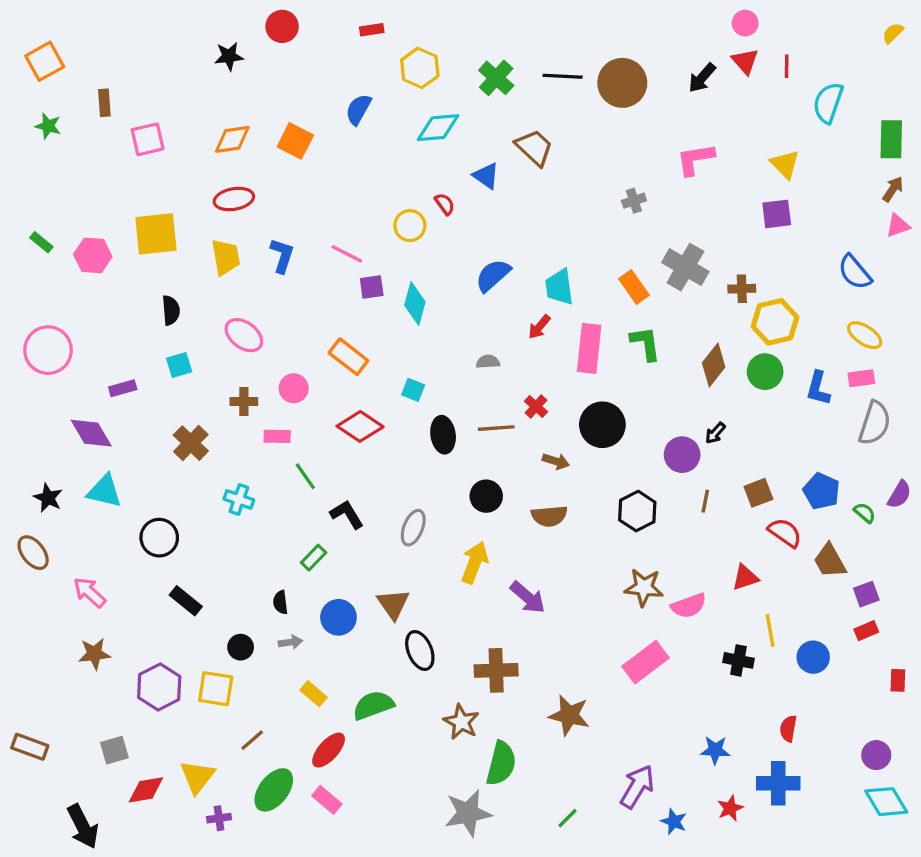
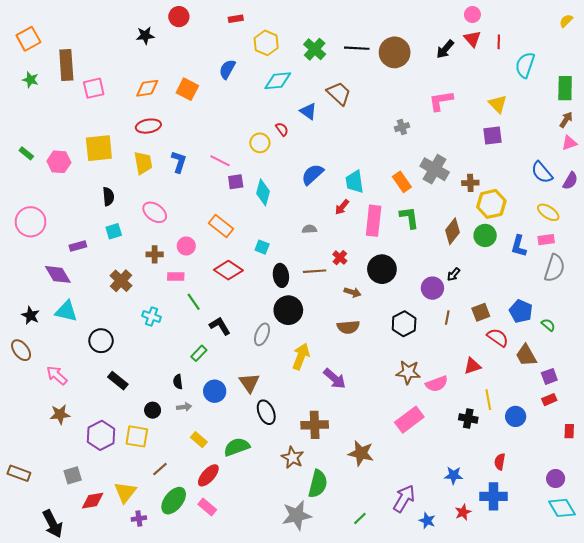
brown rectangle: (104, 103) -> (66, 65), size x1.8
purple semicircle: (900, 494) -> (570, 181), moved
black circle: (486, 496) -> (288, 310), moved, size x1.4

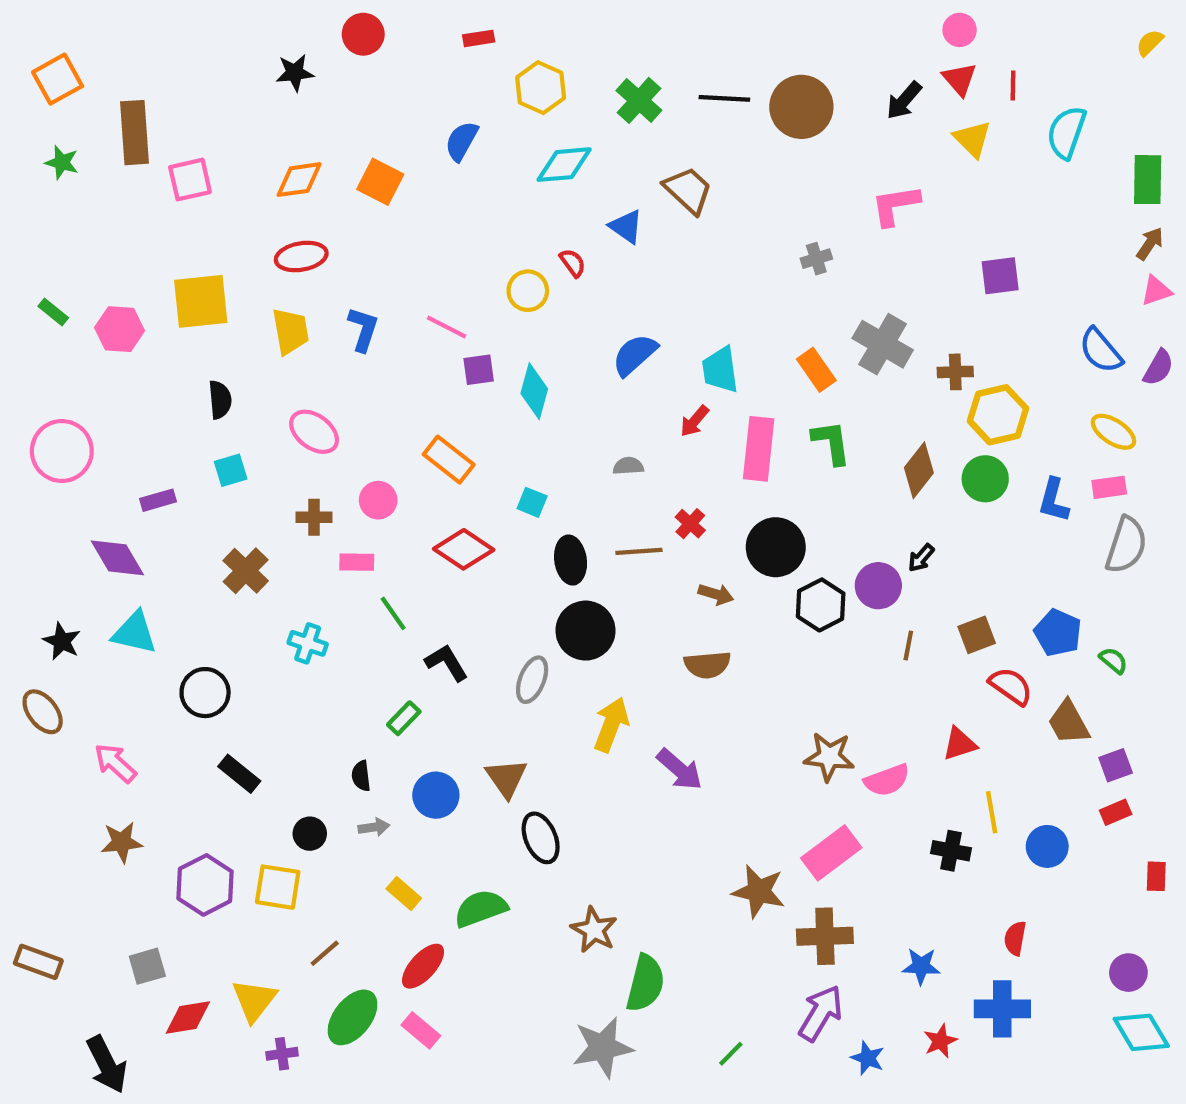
yellow triangle: (498, 104) -> (972, 139), moved
black hexagon: (404, 324) -> (821, 605), moved
brown cross: (315, 425) -> (825, 936), moved
brown star: (361, 453) -> (759, 891), moved

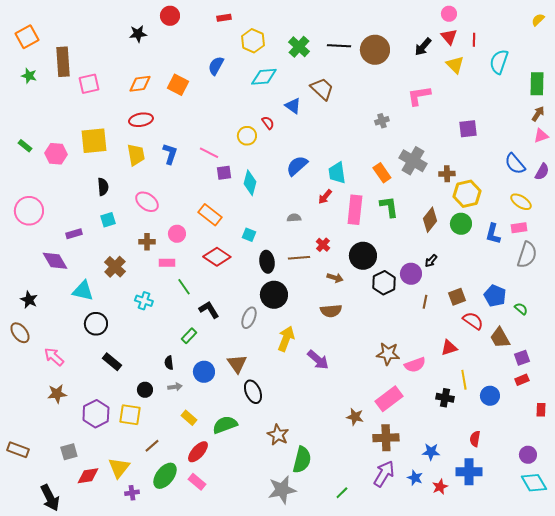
cyan triangle: (134, 633) -> (83, 291), moved
brown star: (759, 891) -> (355, 417), size x0.7
blue star: (868, 1058) -> (415, 478), moved

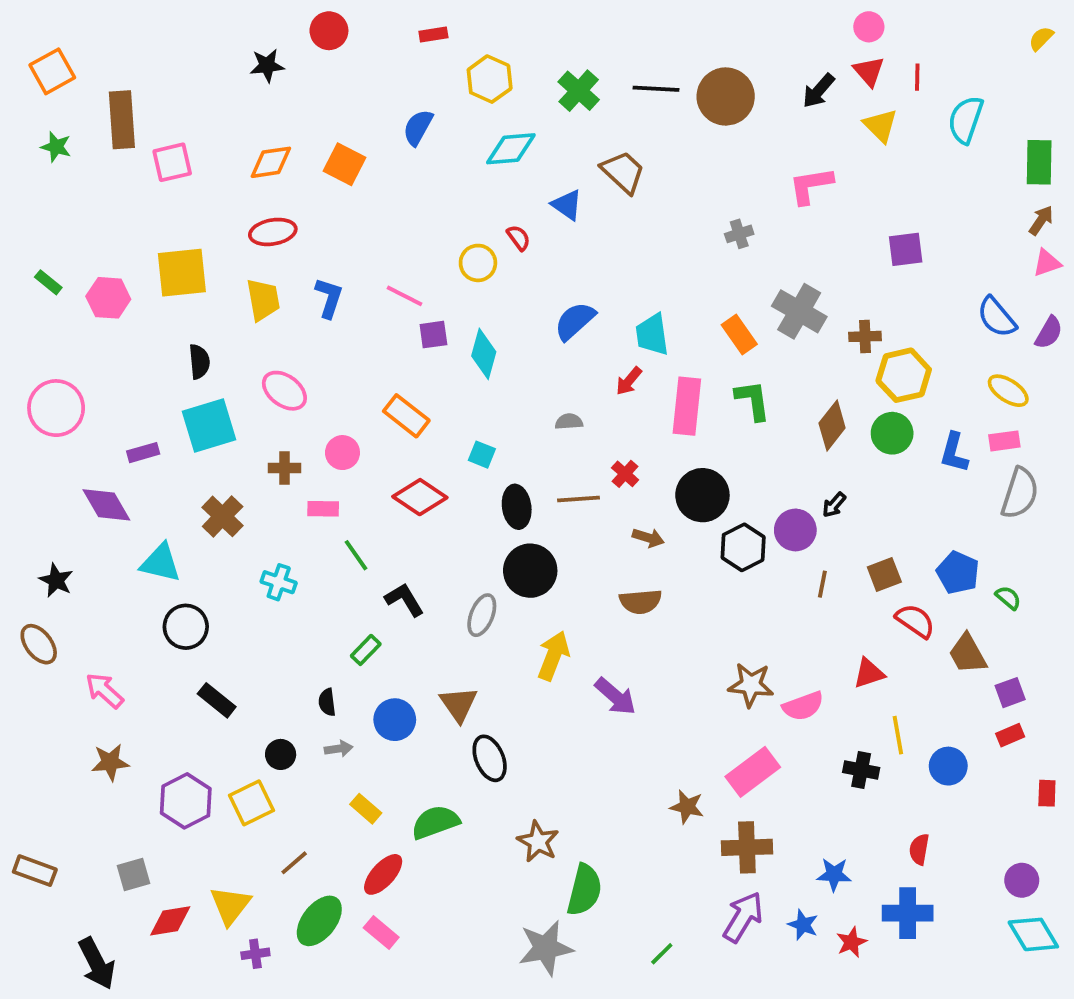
cyan square: (108, 220) -> (209, 425), size x1.8
yellow square: (130, 415) -> (252, 803), turned -35

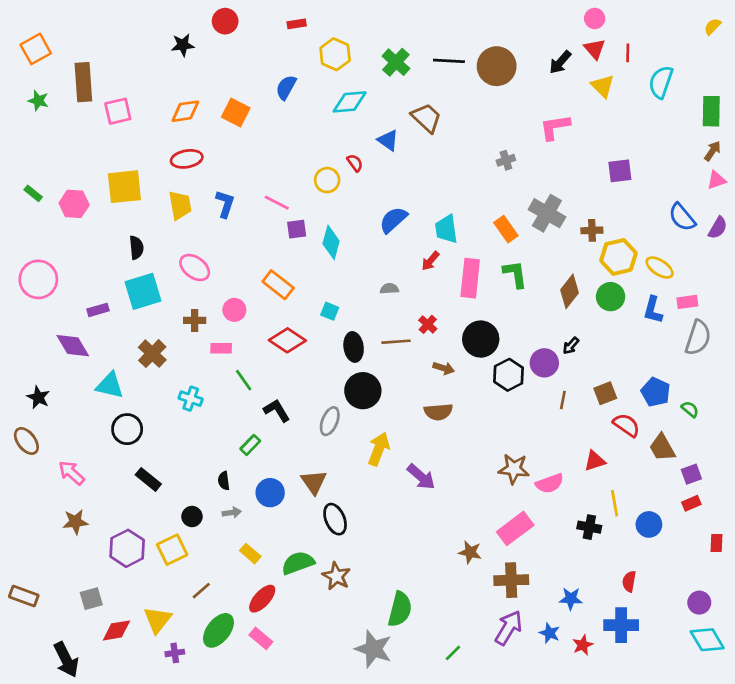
yellow ellipse: (1008, 391) -> (660, 267), moved
brown star: (538, 842) -> (336, 576), moved
gray star: (546, 948) -> (373, 649), turned 30

